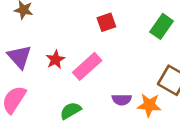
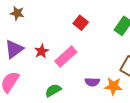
red square: (106, 22) -> (81, 23), turned -32
purple triangle: (19, 57) -> (14, 49), turned 36

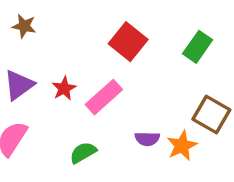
red square: (81, 23) -> (128, 42), size x1.5
orange star: (113, 86) -> (182, 146), turned -30

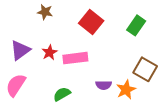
brown star: (24, 26) -> (45, 12), moved
pink rectangle: (104, 97) -> (75, 58), turned 35

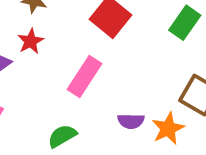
red star: (50, 52) -> (31, 41), moved
pink rectangle: (75, 58) -> (84, 77), turned -50

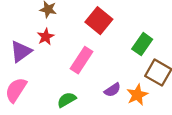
green rectangle: (185, 23) -> (142, 44), moved
purple semicircle: (131, 121) -> (112, 90), turned -35

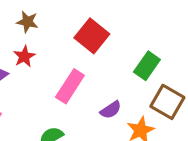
purple semicircle: (112, 90) -> (111, 110), moved

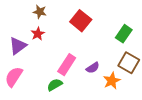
green rectangle: (147, 66) -> (124, 34), moved
pink rectangle: (70, 86) -> (67, 65), moved

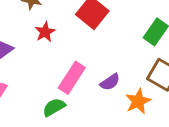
red star: (38, 34) -> (45, 32), moved

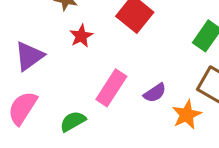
green semicircle: (54, 107) -> (73, 121), moved

